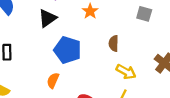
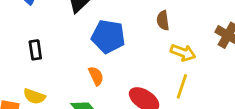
orange semicircle: (53, 80) -> (96, 76), turned 140

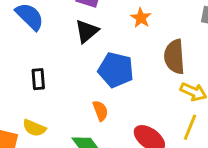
brown semicircle: (163, 20) -> (174, 57), size x1.6

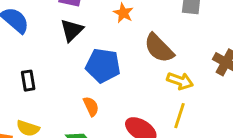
brown semicircle: (174, 57) -> (159, 48), turned -36

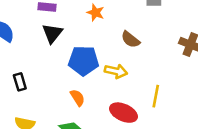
brown semicircle: (159, 48) -> (130, 39), size x0.7
yellow arrow: (180, 81) -> (116, 71), moved

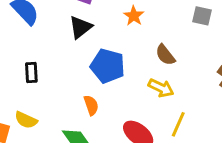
yellow arrow: (116, 71) -> (161, 88), moved

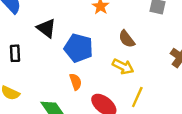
black triangle: (80, 27) -> (46, 28), moved, turned -45
orange semicircle: (91, 105) -> (76, 82), moved

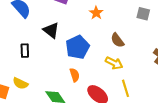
blue pentagon: (79, 48) -> (78, 47), turned 30
yellow line: (137, 97) -> (125, 88), turned -42

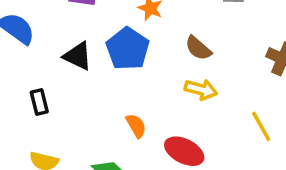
blue pentagon: (78, 47) -> (128, 49), moved
yellow line: (125, 88) -> (261, 126), moved

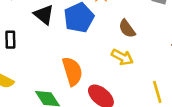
orange semicircle: (136, 126) -> (72, 71), size x1.6

